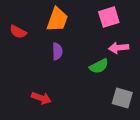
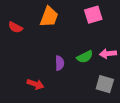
pink arrow: (119, 48) -> (108, 54), moved
purple semicircle: (57, 51) -> (60, 63), moved

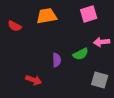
orange trapezoid: (49, 17) -> (47, 16), turned -120
pink arrow: (108, 54) -> (102, 42), moved

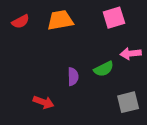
red semicircle: (15, 26) -> (20, 22), moved, turned -56
gray square: (100, 80) -> (128, 102), turned -30

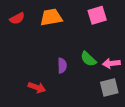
pink arrow: (131, 54) -> (111, 63), moved
green semicircle: (104, 69) -> (88, 59), turned 70

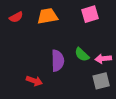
purple semicircle: (62, 66) -> (58, 61), size x1.5

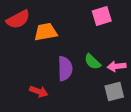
orange trapezoid: (47, 16) -> (46, 32), moved
red semicircle: (16, 17) -> (18, 19), size x1.5

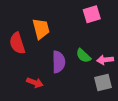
red semicircle: (18, 19) -> (17, 43), moved, turned 100
orange trapezoid: (46, 32) -> (41, 29), turned 85

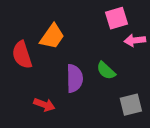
orange trapezoid: (41, 29) -> (52, 36), turned 50
pink arrow: (105, 60) -> (135, 40), moved

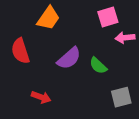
orange trapezoid: (52, 36) -> (48, 18), moved
purple semicircle: (74, 78) -> (69, 58), moved, turned 50

